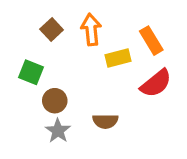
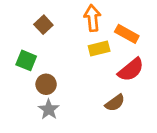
orange arrow: (91, 30) -> (92, 18), moved
orange rectangle: (151, 41) -> (127, 34), turned -30
brown semicircle: (105, 121) -> (115, 103), moved, turned -36

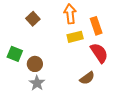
orange rectangle: (127, 34) -> (96, 26), turned 42
green square: (26, 60) -> (15, 54), moved
red semicircle: (131, 70) -> (99, 53), turned -85

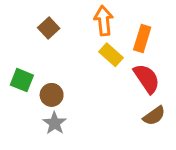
orange rectangle: (96, 26) -> (142, 38), turned 36
yellow rectangle: (75, 37) -> (111, 55), turned 56
brown semicircle: (87, 78) -> (154, 116), moved

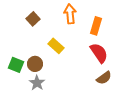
yellow rectangle: (111, 55) -> (56, 46), moved
green square: (22, 80) -> (16, 65), moved

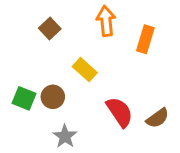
red semicircle: (99, 53) -> (120, 112), moved
gray star: (37, 83) -> (65, 136), moved

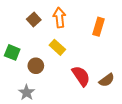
orange arrow: (106, 21) -> (59, 17), moved
green square: (24, 98) -> (12, 52), moved
gray star: (65, 136) -> (27, 92), moved

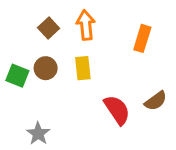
yellow rectangle: (57, 47) -> (83, 68), turned 42
brown circle: (36, 66) -> (46, 68), moved
brown semicircle: (107, 80) -> (156, 101), moved

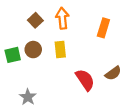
green square: (17, 76) -> (13, 55), turned -35

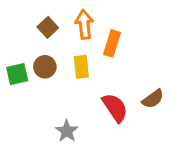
orange rectangle: (103, 28) -> (112, 43), moved
gray star: (28, 97) -> (67, 131), moved

